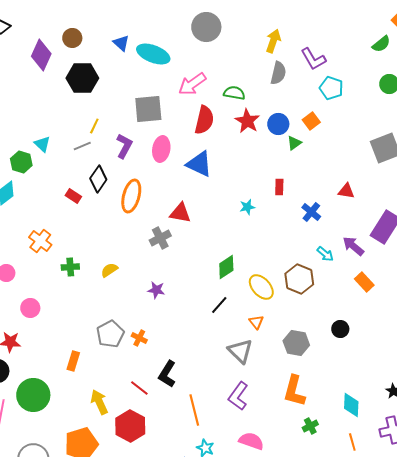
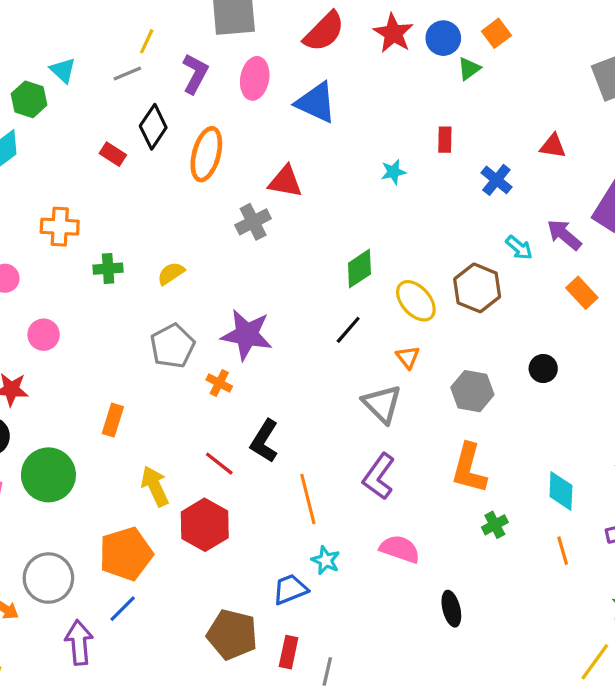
red semicircle: (204, 120) -> (324, 32), turned 32
orange cross: (40, 241) -> (60, 227), turned -35
purple star: (156, 290) -> (247, 335), moved, size x1.8
gray pentagon: (110, 334) -> (173, 346), moved

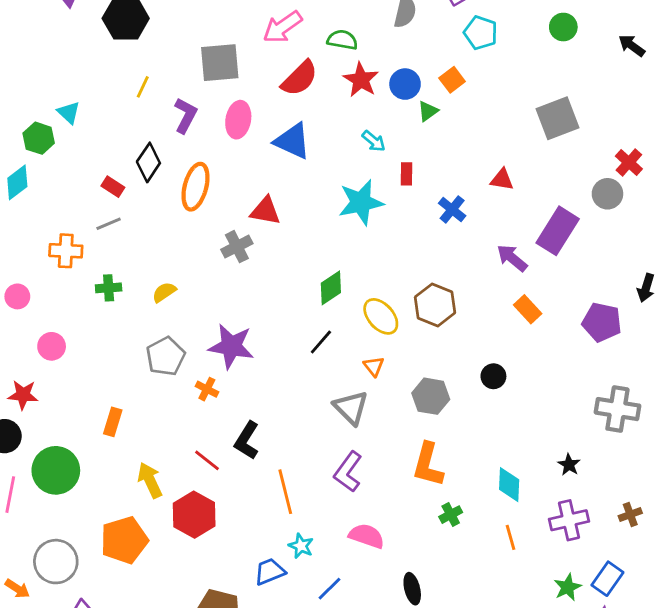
gray line: (127, 74) -> (109, 224), moved
cyan star: (393, 172) -> (361, 202), size x2.0
cyan arrow: (519, 248) -> (374, 141), moved
blue line: (123, 609) -> (330, 589), moved

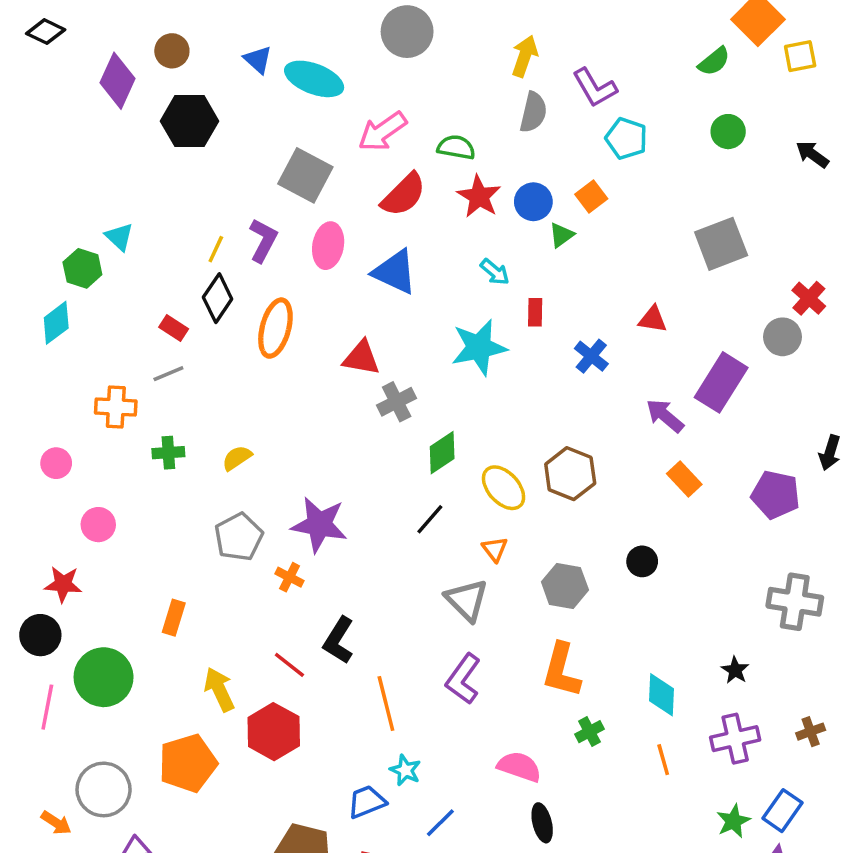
gray square: (220, 63) -> (305, 175), turned 33
yellow line: (143, 87) -> (216, 249), moved
gray cross: (237, 247) -> (397, 402), moved
pink semicircle: (367, 536) -> (519, 767), moved

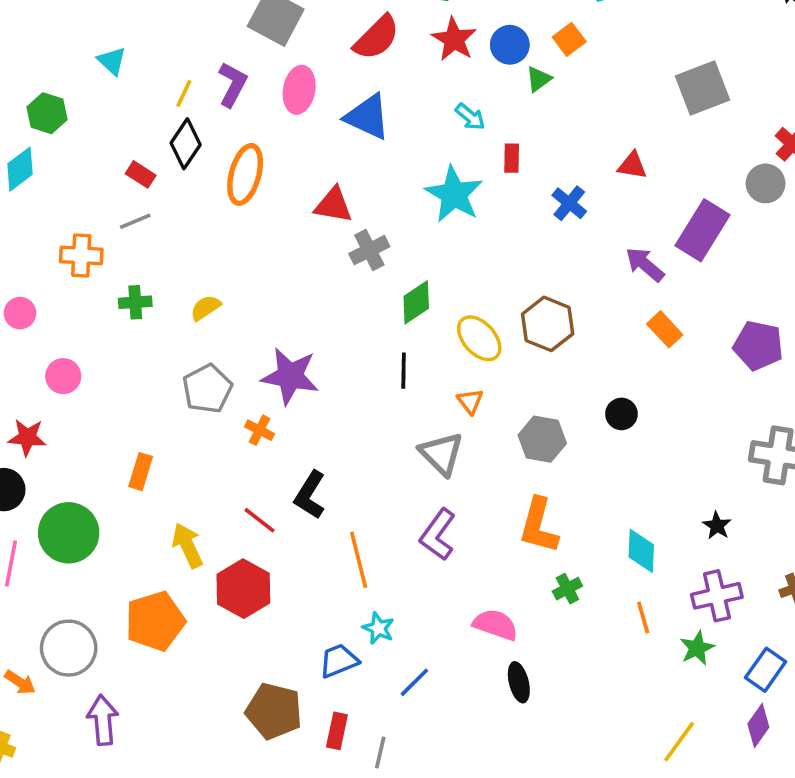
cyan triangle: (119, 237) -> (112, 61), moved
cyan star: (479, 347) -> (454, 194), turned -30
black line: (430, 519) -> (404, 371), turned -40
green star: (733, 821) -> (697, 648), moved

